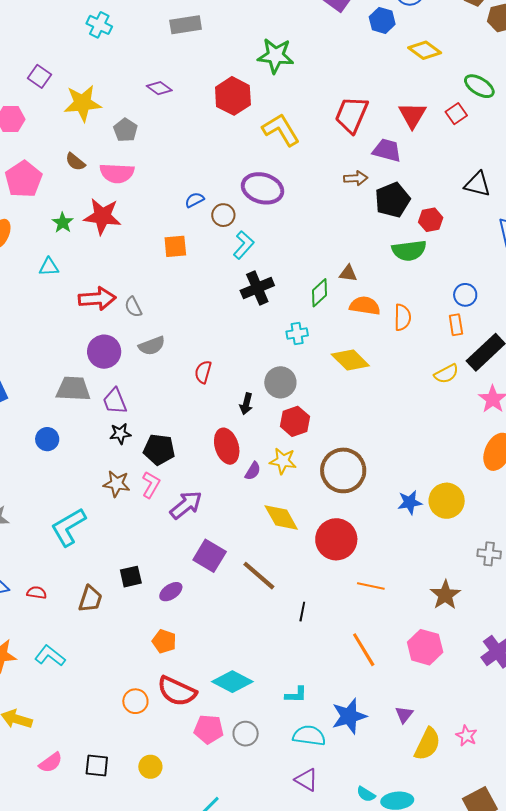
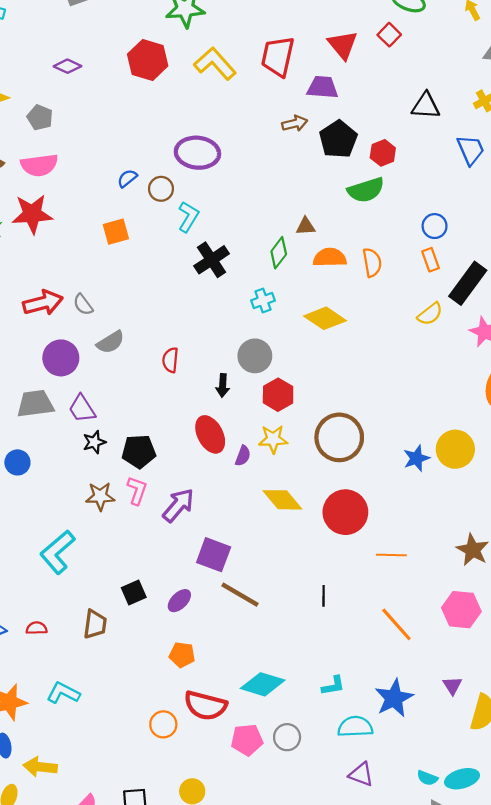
yellow L-shape: (281, 130) -> (215, 64), moved
brown line: (259, 576) -> (240, 595), moved

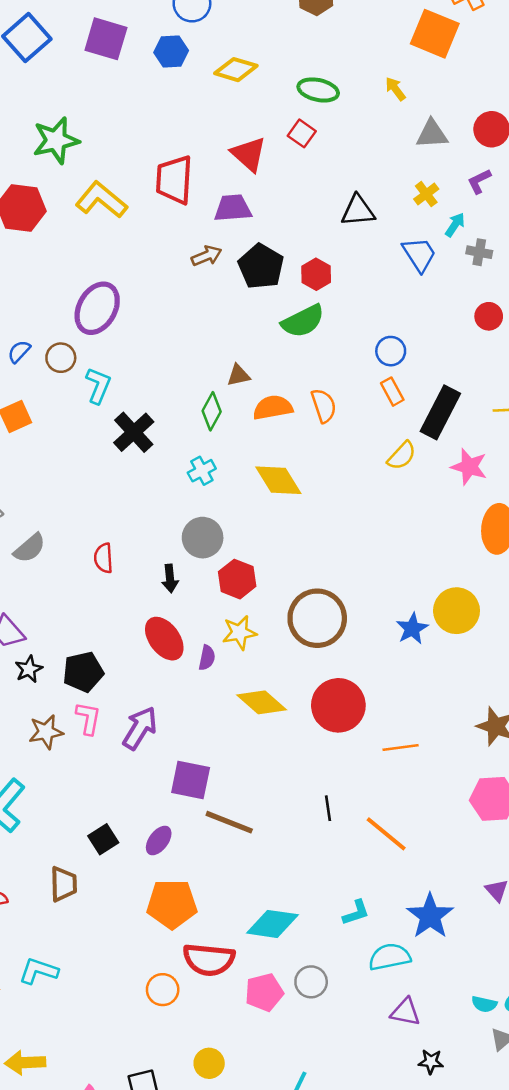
purple ellipse: (197, 153) -> (97, 308), turned -57
yellow diamond: (325, 318) -> (278, 480), turned 33
orange line: (396, 624) -> (386, 834), moved
orange pentagon: (182, 655) -> (172, 904), size x1.6

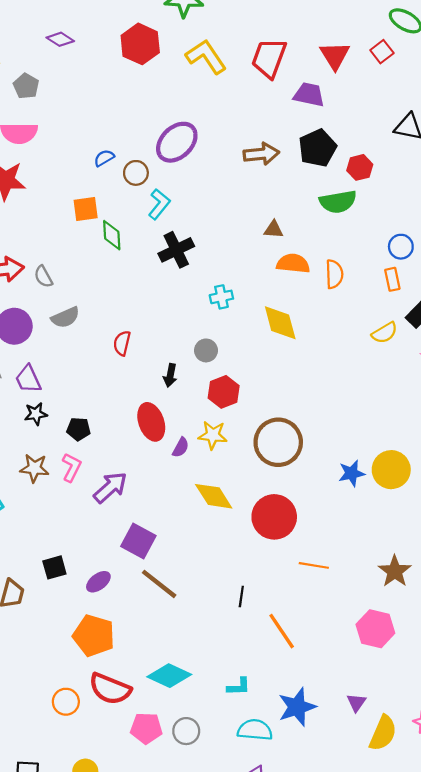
brown arrow: (207, 256) -> (261, 154), moved, size x1.4
green diamond: (212, 411) -> (112, 235), moved, turned -48
gray circle: (203, 538) -> (206, 350), size x0.7
black pentagon: (83, 672) -> (79, 429), size x0.7

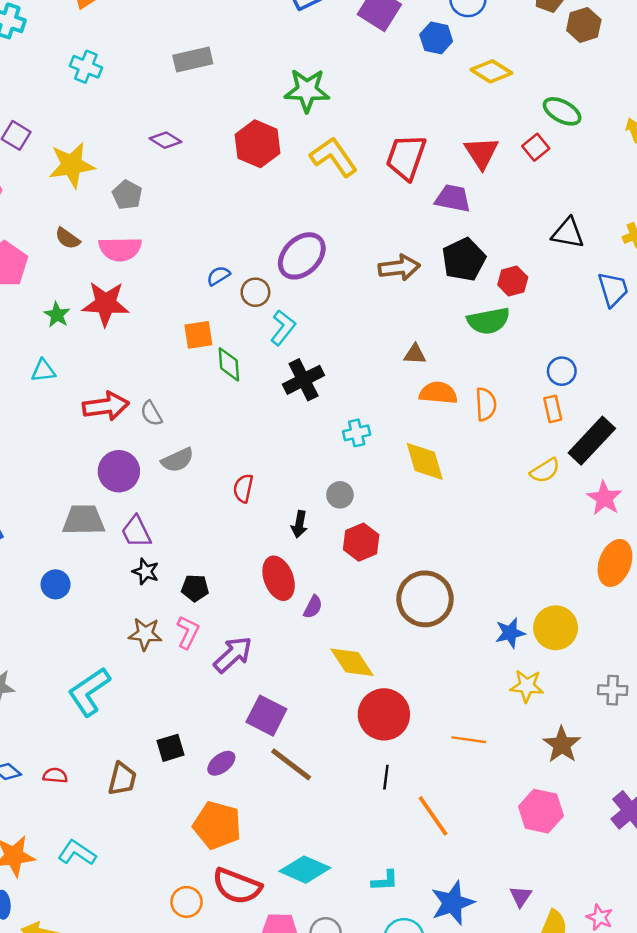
black star: (36, 414) -> (146, 572), turned 30
yellow star: (213, 435) -> (527, 686), moved
red circle: (274, 517) -> (384, 714), moved

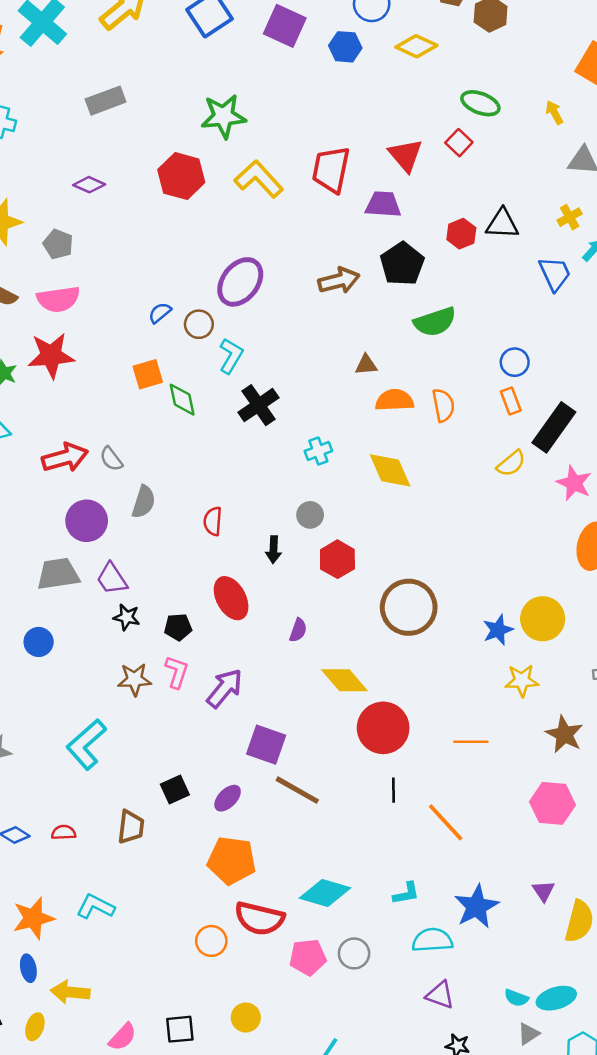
yellow diamond: (491, 71) -> (416, 46), moved
red hexagon: (513, 281) -> (461, 234), moved
gray semicircle: (178, 460) -> (144, 502), turned -40
red ellipse: (279, 578) -> (231, 598), moved

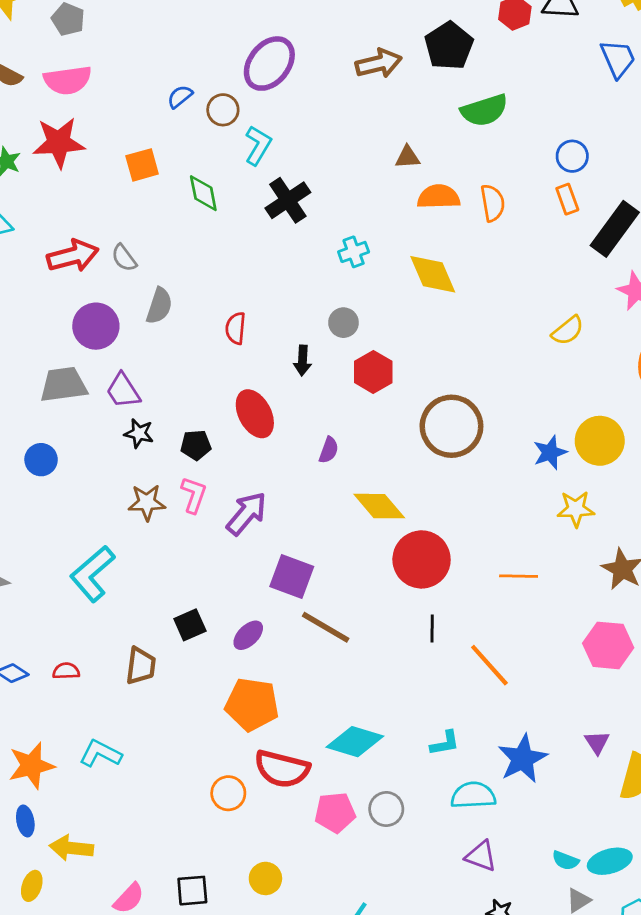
orange square: (148, 374) -> (142, 165), moved
yellow semicircle: (511, 463) -> (568, 331), moved

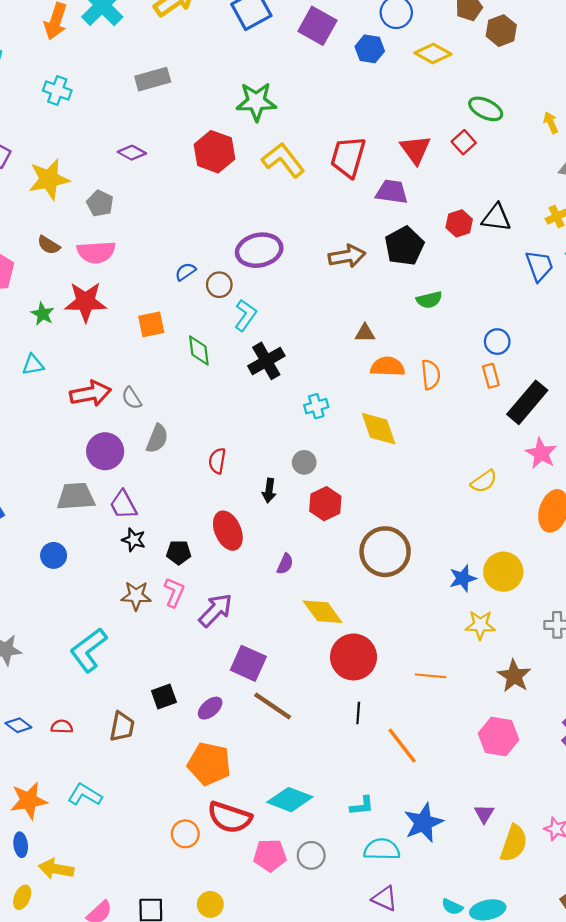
purple ellipse: (269, 64) -> (259, 250), turned 36
green semicircle: (484, 110) -> (429, 300), size x0.7

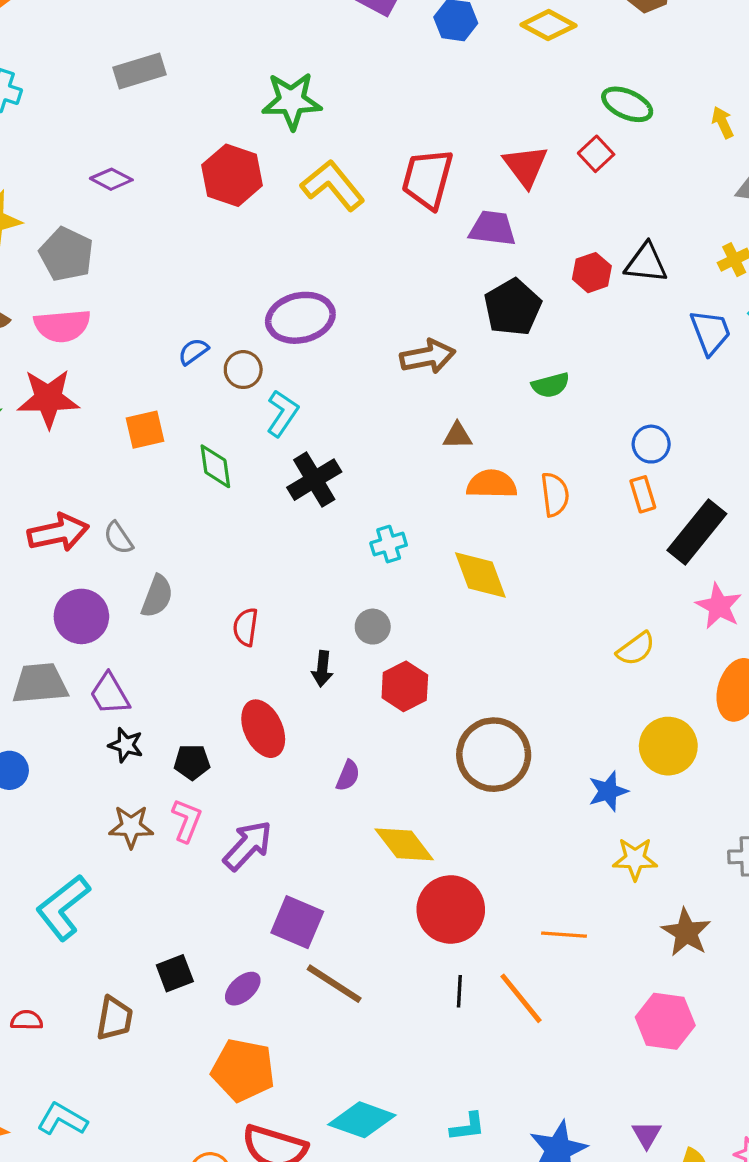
gray pentagon: (100, 203) -> (66, 254), size x1.4
brown arrow: (347, 256) -> (428, 356), moved
yellow circle: (503, 572) -> (668, 746), moved
orange line: (402, 746) -> (521, 998), moved

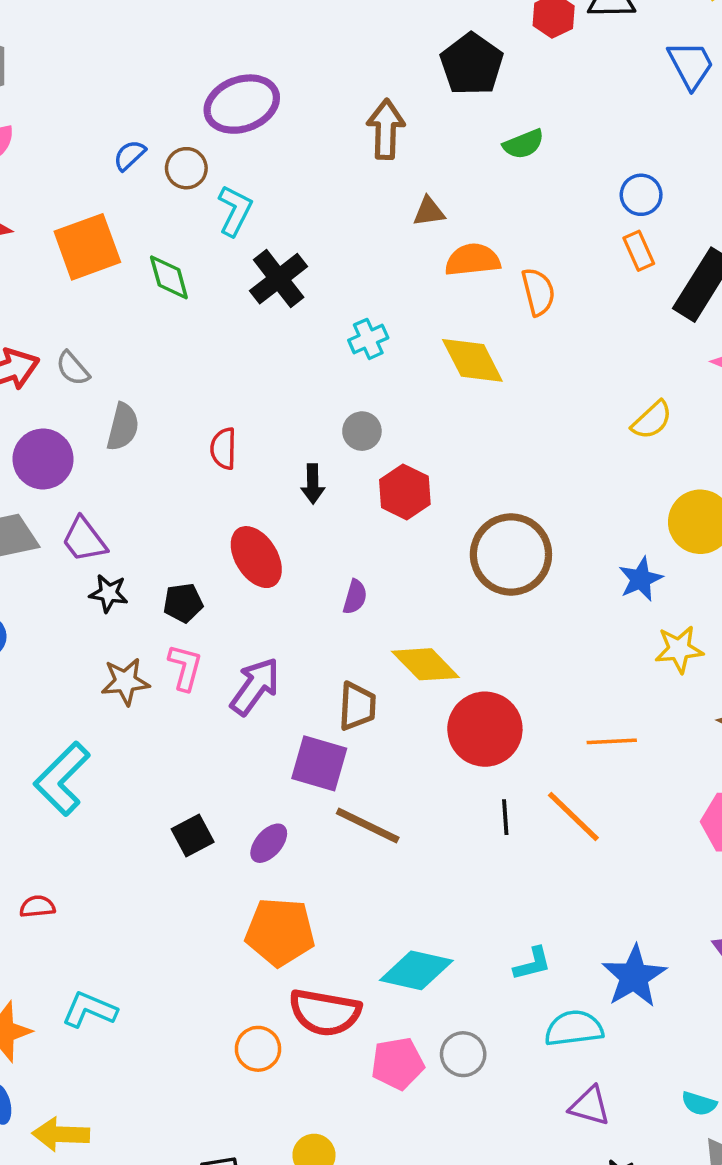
brown arrow: (428, 356) -> (386, 129), turned -70
orange square: (145, 430) -> (87, 247), size x1.5
orange semicircle: (555, 494) -> (538, 292), moved
brown trapezoid: (115, 1018) -> (357, 706), moved

